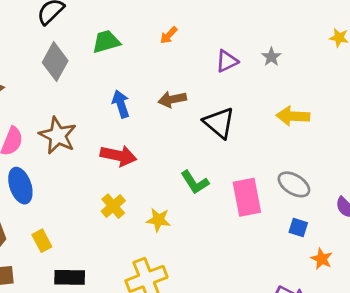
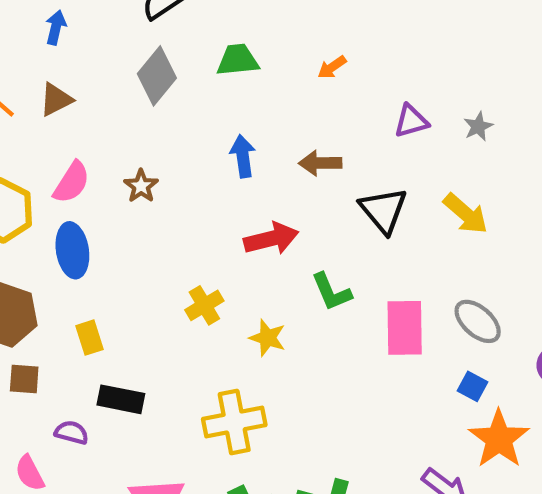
yellow arrow: (293, 116) -> (466, 214), moved, turned -152
brown star: (58, 135) -> (141, 186), size x0.6
red arrow: (118, 156) -> (271, 239), moved, turned -36
orange star: (322, 259) -> (499, 439), size x1.8

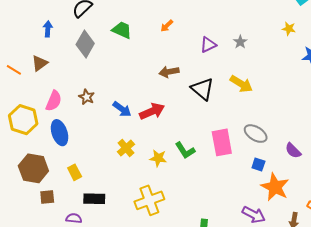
blue arrow: (56, 27) -> (48, 29), moved
green trapezoid: (238, 60) -> (122, 30), turned 40
blue arrow: (243, 156) -> (122, 109), moved, turned 144
green L-shape: (331, 292) -> (185, 150), moved

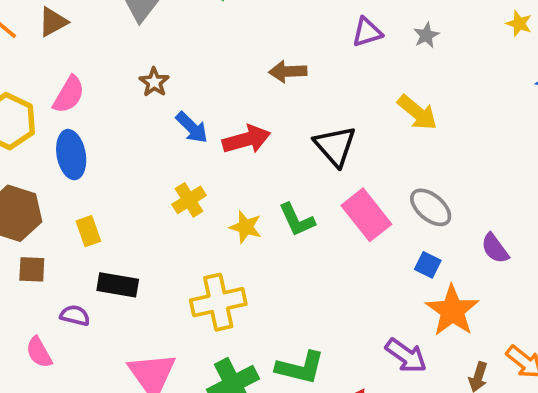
black triangle: (202, 89) -> (335, 146), moved
brown star: (87, 97) -> (154, 82), moved
pink rectangle: (222, 142) -> (366, 215), turned -36

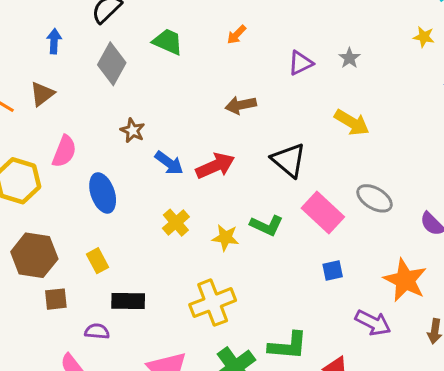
blue ellipse: (71, 155) -> (103, 193), moved
green L-shape: (297, 220) -> (267, 225), turned -32
blue square: (428, 265) -> (333, 271), moved, turned -30

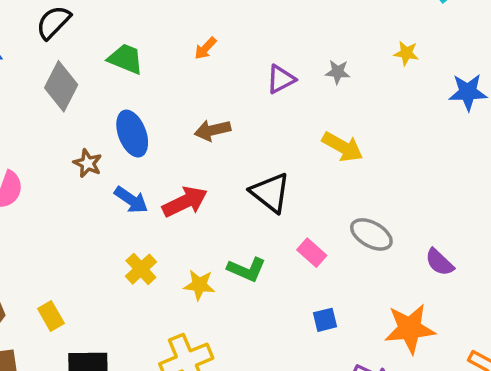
yellow star: (424, 37) -> (406, 53), moved
gray star: (349, 58) -> (338, 72), turned -30
blue ellipse: (103, 193) -> (132, 134), moved
pink rectangle: (323, 213) -> (312, 253), size x0.6
orange star: (405, 280) -> (410, 329), turned -30

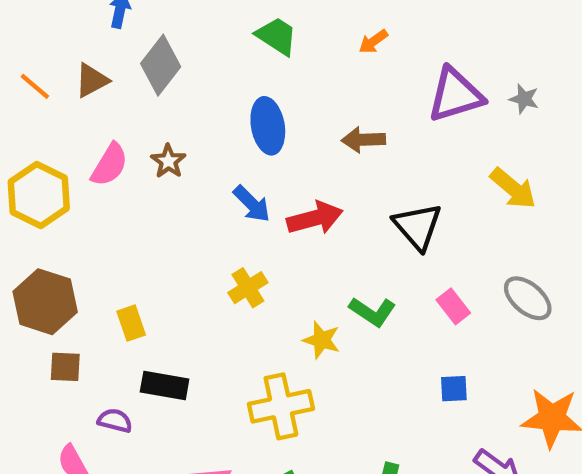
purple triangle: (281, 79) -> (455, 95), size x1.6
gray diamond: (61, 86) -> (161, 65), moved
brown star: (88, 163) -> (168, 161), moved
yellow star: (199, 285) -> (322, 340), moved

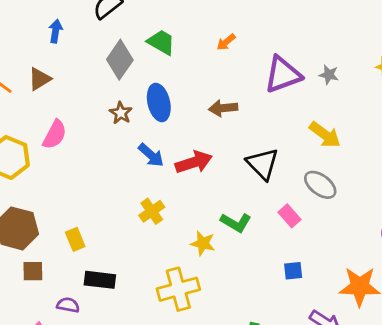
gray diamond: (161, 65) -> (120, 60), moved
brown star: (168, 161) -> (121, 113), moved
gray ellipse: (528, 298) -> (320, 185), moved

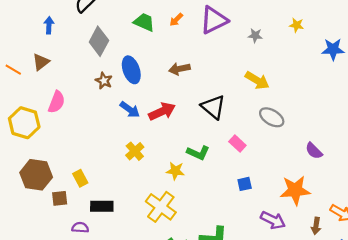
green trapezoid: (161, 42) -> (144, 22), moved
purple triangle: (283, 75) -> (214, 20), moved
gray ellipse: (320, 185) -> (272, 117), moved
brown square: (33, 271) -> (60, 198), moved
yellow cross: (178, 289) -> (161, 207), turned -32

